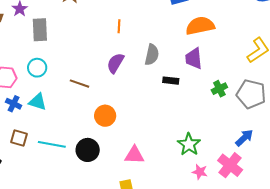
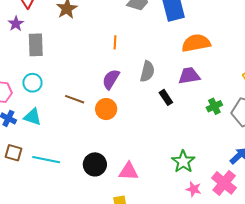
purple trapezoid: (194, 59) -> (189, 76), turned 85
black rectangle: (171, 81) -> (166, 97), turned 49
orange circle: (105, 116) -> (106, 109), moved
black circle: (88, 150) -> (95, 164), moved

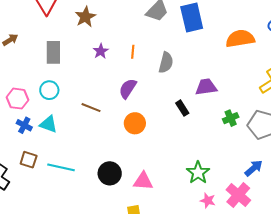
purple star: (16, 24) -> (101, 51), moved
orange semicircle: (196, 43) -> (240, 39), moved
gray semicircle: (147, 71) -> (166, 63), moved
orange circle: (106, 109) -> (135, 123), moved

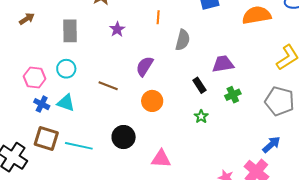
orange line: (133, 52) -> (158, 17), moved
green cross: (231, 118) -> (233, 95), moved
brown square: (29, 160) -> (46, 138), size x1.4
black circle: (110, 173) -> (124, 137), moved
green star: (198, 173) -> (201, 117), moved, size x0.6

